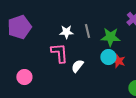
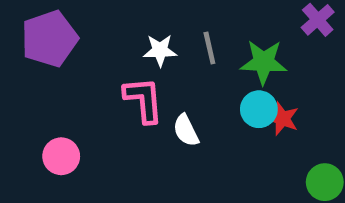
white semicircle: (77, 66) -> (186, 130), turned -64

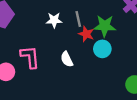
pink L-shape: (144, 100) -> (30, 57), moved
red star: (282, 119) -> (86, 34), moved

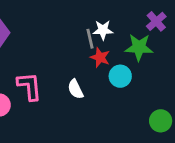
white star: (54, 20) -> (103, 30), moved
green star: (105, 26) -> (139, 47), moved

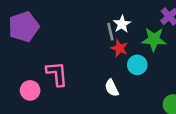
white star: (103, 30) -> (122, 24), turned -30
white semicircle: (76, 89) -> (112, 88), moved

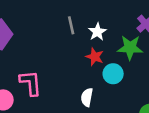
gray line: (110, 32) -> (71, 25), moved
white semicircle: (112, 88) -> (87, 97), turned 36

